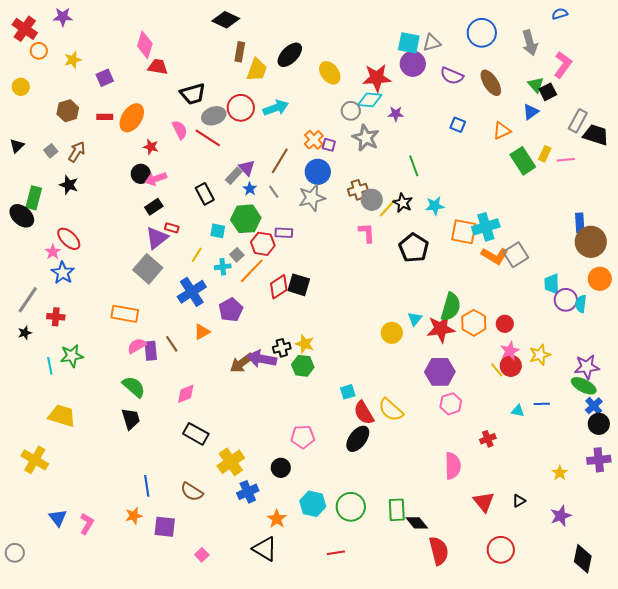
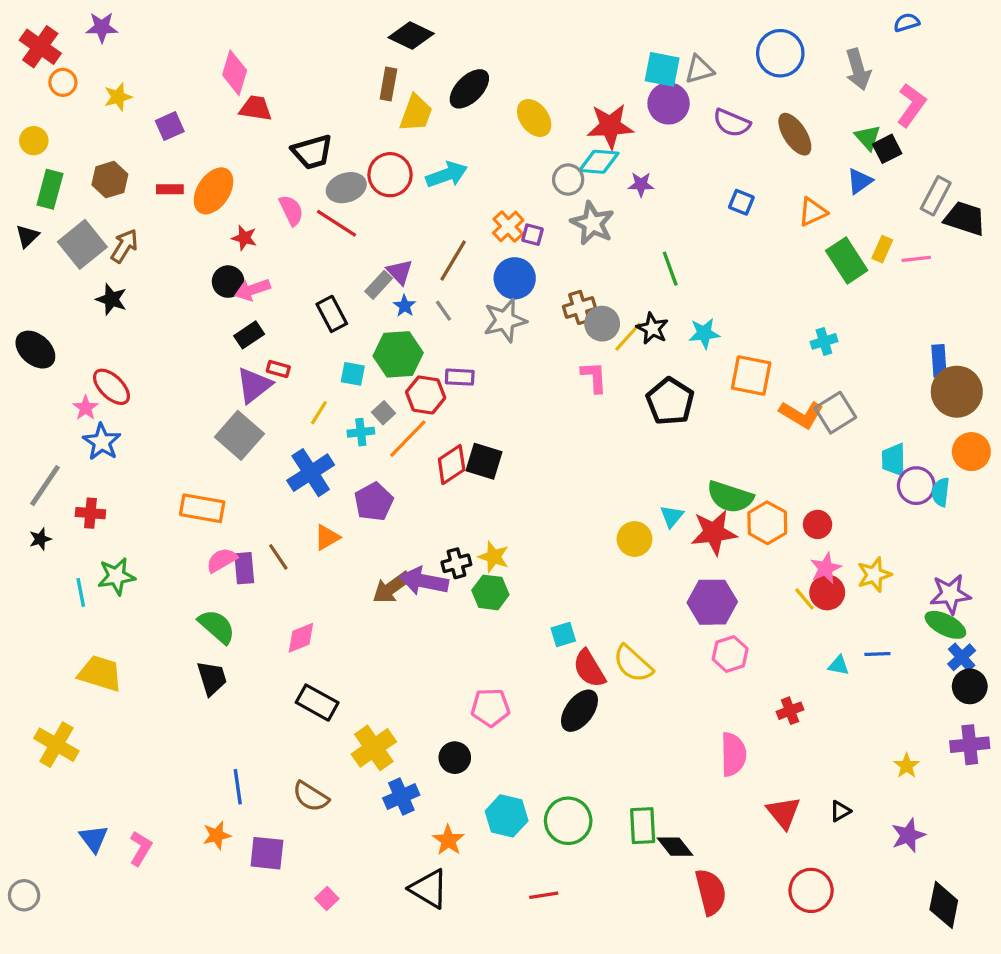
black diamond: (226, 20) -> (411, 35), moved
gray square: (51, 151) -> (82, 244), size x2.0
green rectangle: (34, 198) -> (50, 189), moved
cyan cross: (486, 227) -> (824, 341), moved, size x0.6
green semicircle: (451, 307) -> (730, 497), turned 92

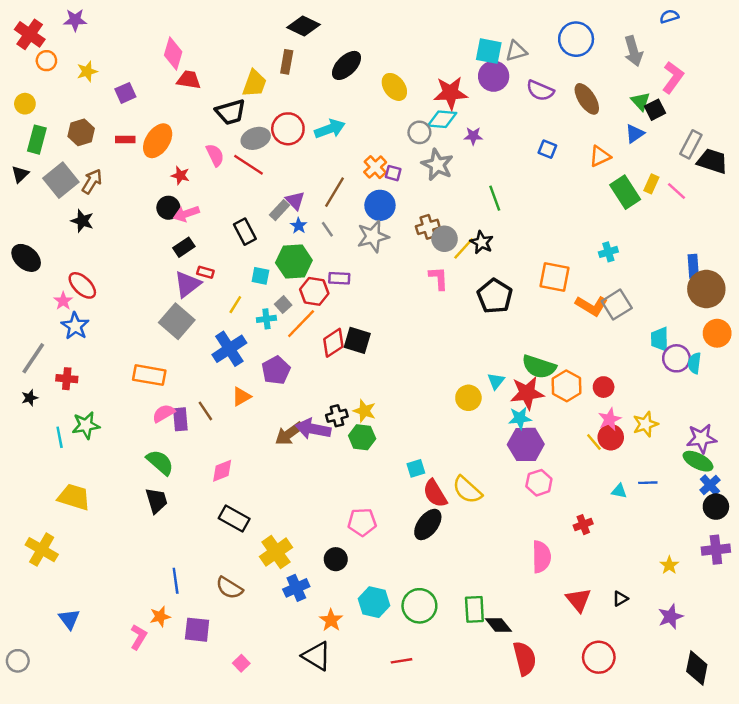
yellow trapezoid: (416, 113) -> (254, 83), moved
pink line: (916, 259) -> (676, 191), turned 48
cyan star: (704, 333) -> (520, 418), moved
pink L-shape: (141, 848) -> (138, 637), moved

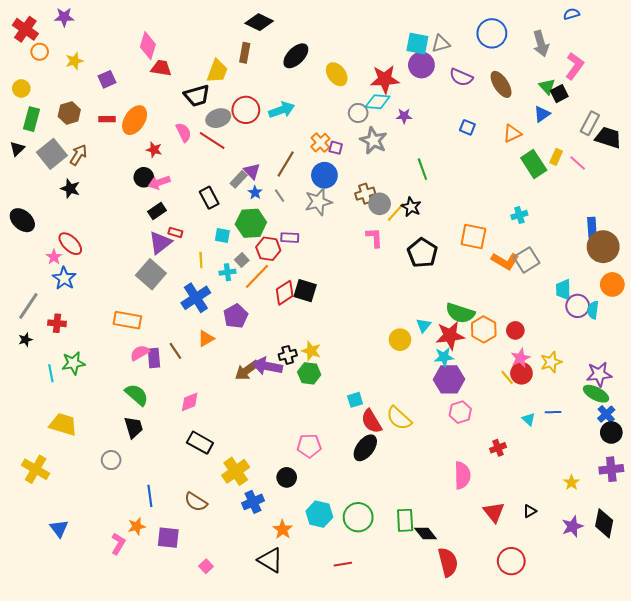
yellow line: (235, 305) -> (201, 260), turned -35
cyan triangle: (619, 491) -> (529, 419), turned 32
gray circle: (18, 661) -> (111, 460), moved
black diamond: (697, 668) -> (604, 523), moved

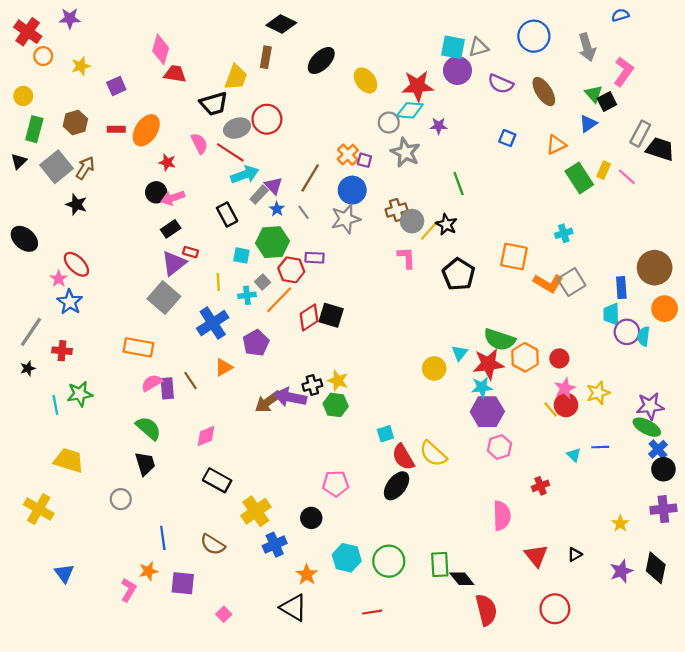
cyan arrow: (282, 110) -> (245, 175), moved
blue rectangle: (592, 227) -> (621, 288), moved

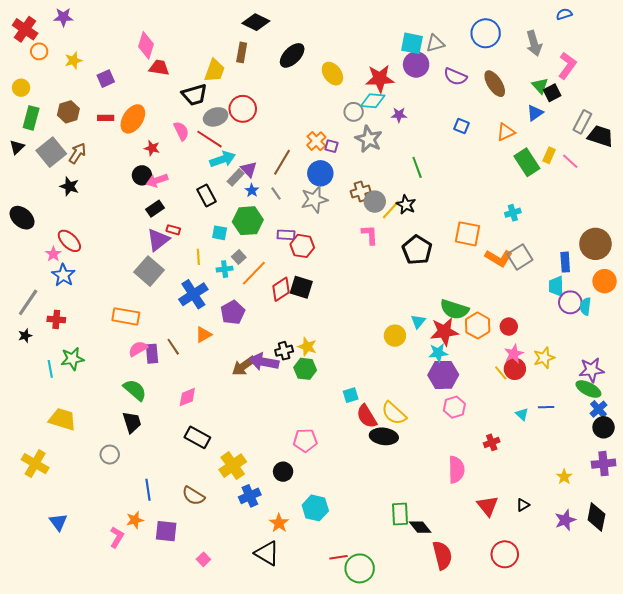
red hexagon: (291, 270) -> (302, 246), moved
black ellipse: (397, 486) -> (384, 436), moved, turned 60
green circle: (389, 561) -> (360, 568), moved

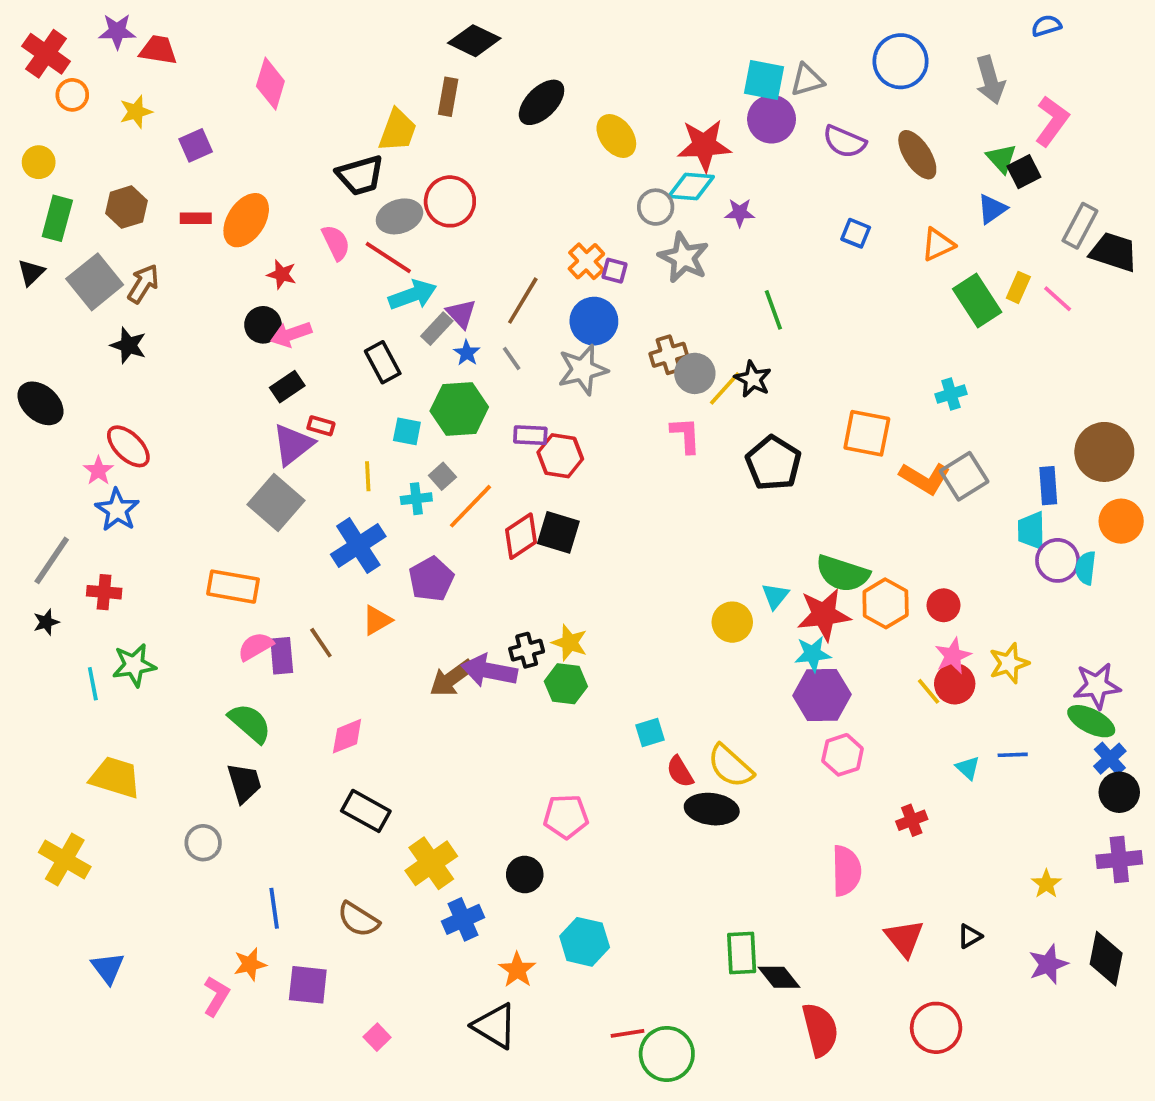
red trapezoid: (159, 68) -> (158, 50), moved
red semicircle: (367, 416) -> (680, 772), size x0.7

